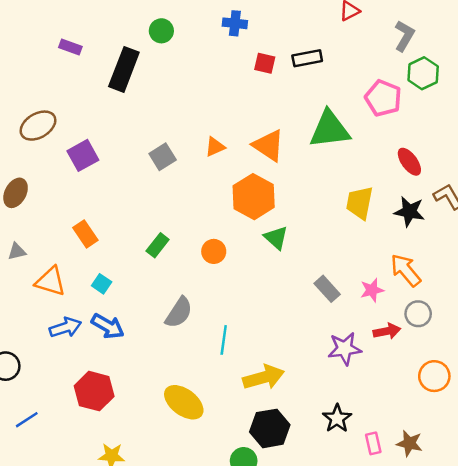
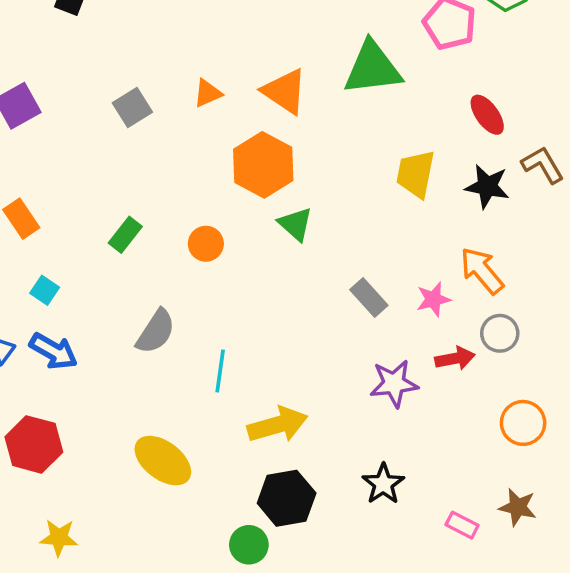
pink rectangle: (373, 443) -> (462, 525), moved, turned -50
brown star: (409, 443) -> (518, 507), moved

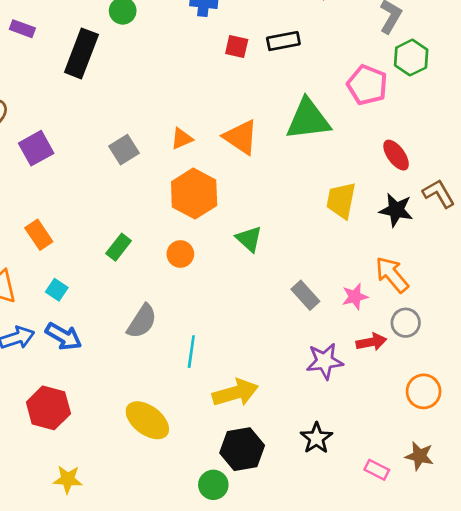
orange hexagon: (263, 165) -> (194, 194), moved

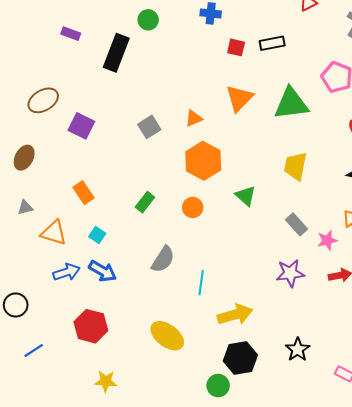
orange triangle: (241, 137) -> (239, 98), moved, turned 40
purple square: (36, 148) -> (81, 126), turned -35
yellow trapezoid: (341, 200) -> (295, 166), moved
gray rectangle: (305, 295) -> (297, 224), moved
purple star: (325, 361) -> (290, 273), moved

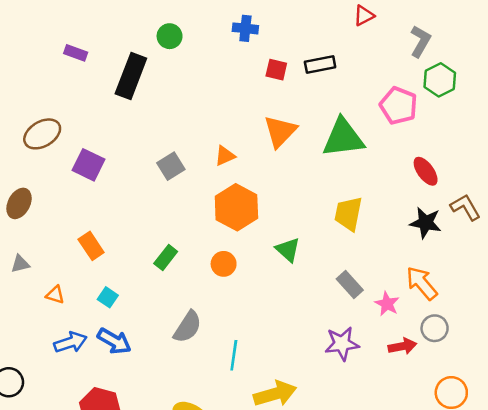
orange triangle: (54, 233) -> (55, 295), size x0.6
pink star: (327, 240) -> (387, 304), turned -30

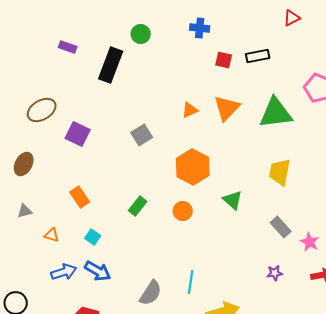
orange triangle: (225, 156) -> (190, 110), moved
gray semicircle: (188, 327) -> (151, 293), moved
purple star: (342, 344) -> (275, 273), size x0.6

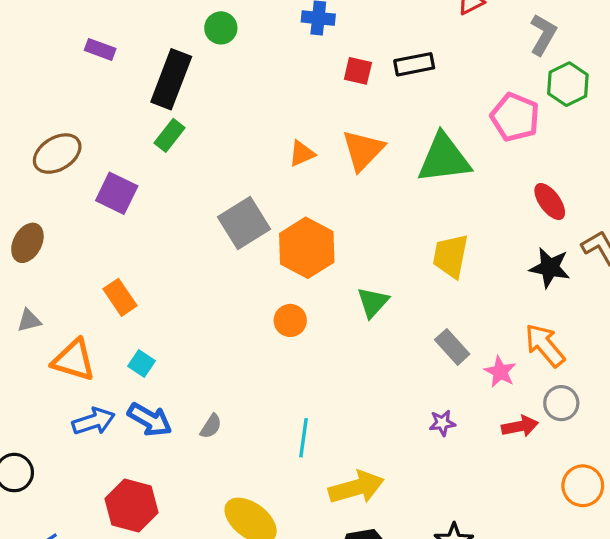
gray square: (142, 135) -> (244, 223), moved, size x1.4
green triangle: (233, 200) -> (373, 302), turned 30
green rectangle: (138, 206) -> (170, 135), moved
orange triangle: (52, 235) -> (74, 360), size x1.8
gray semicircle: (151, 293) -> (211, 426), moved, size x0.6

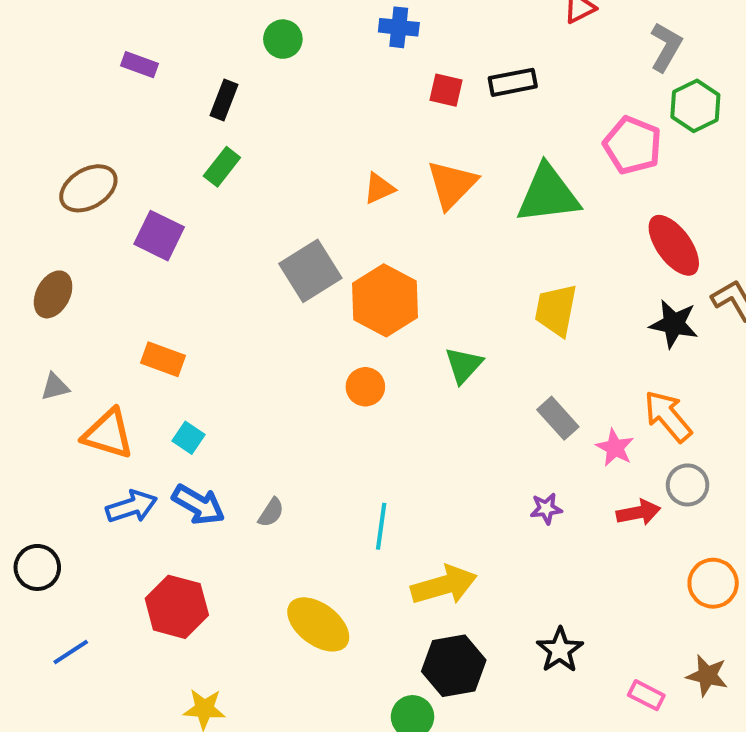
black rectangle: (171, 79) -> (224, 100), size x0.6
red ellipse: (550, 201) -> (674, 245), size x1.4
orange rectangle: (120, 297) -> (163, 359), turned -36

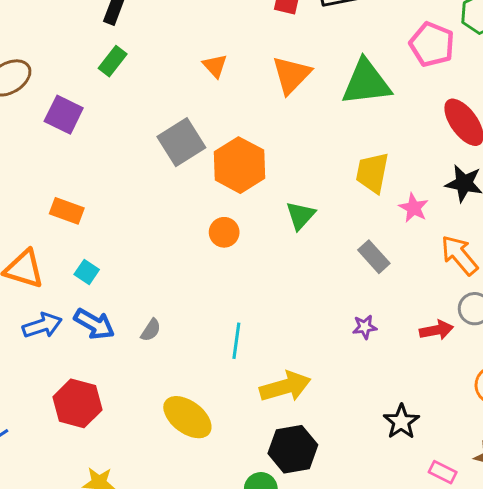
orange triangle: (379, 188) -> (215, 66), moved, turned -48
pink star: (615, 448) -> (414, 208), moved
black star: (560, 650) -> (401, 422), moved

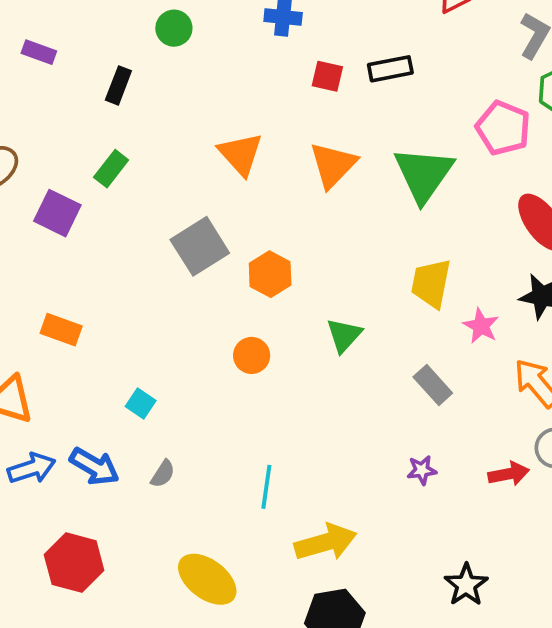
green rectangle: (113, 61) -> (111, 169), moved
orange triangle: (215, 66) -> (241, 154), size x1.5
green triangle: (366, 83) -> (424, 174), turned -48
orange hexagon: (239, 165) -> (270, 274), size x0.7
cyan square: (87, 272) -> (141, 404), moved

